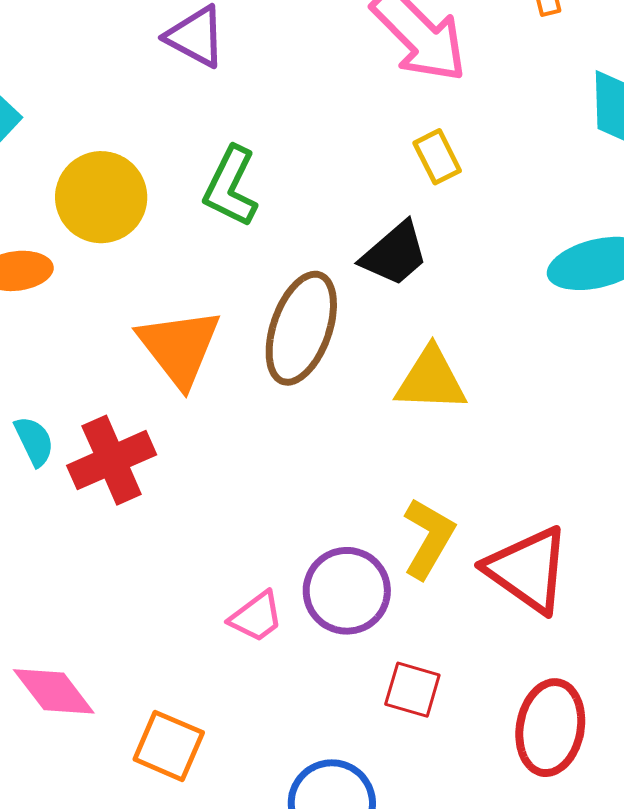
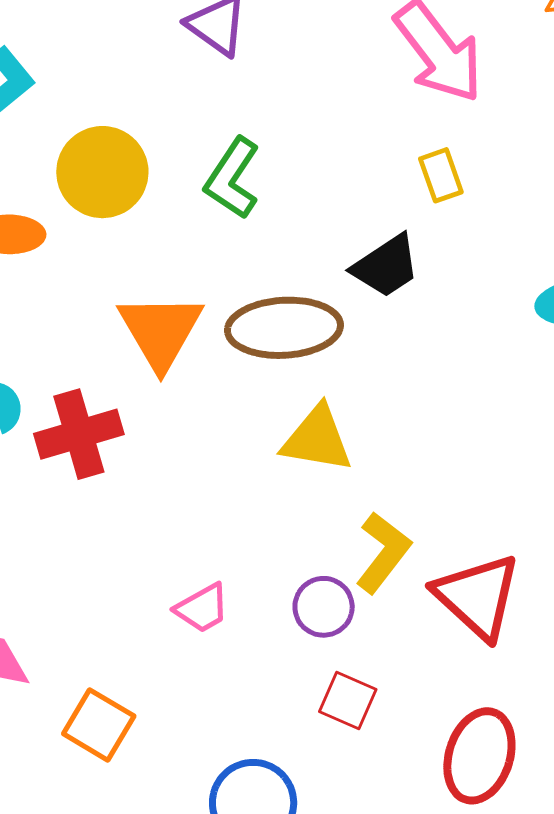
brown ellipse: (301, 328) -> (284, 328), turned 60
yellow triangle: (431, 380) -> (317, 439), moved
purple circle: (347, 591) -> (324, 607), moved, size x0.7

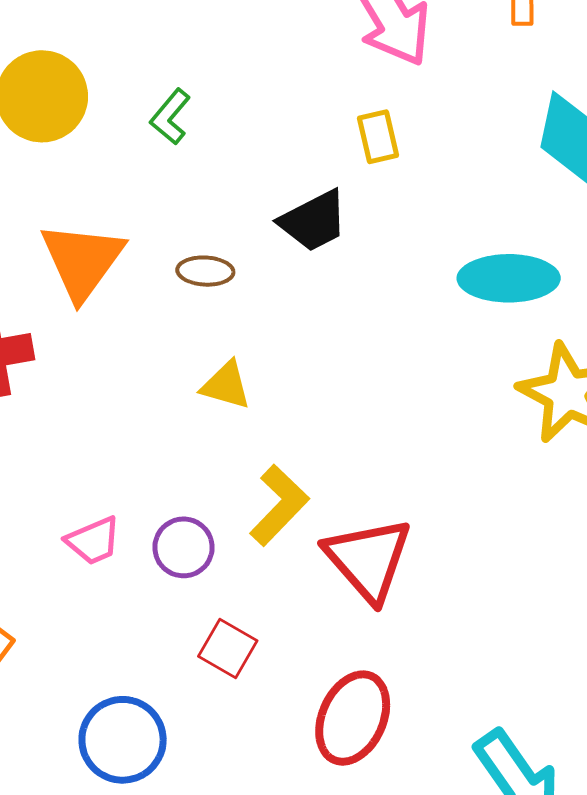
green L-shape: (232, 178) -> (170, 117), size x0.7
brown ellipse: (284, 328) -> (205, 271), size x0.5
yellow triangle: (317, 439) -> (226, 385), size x0.7
purple circle: (324, 607) -> (183, 547), moved

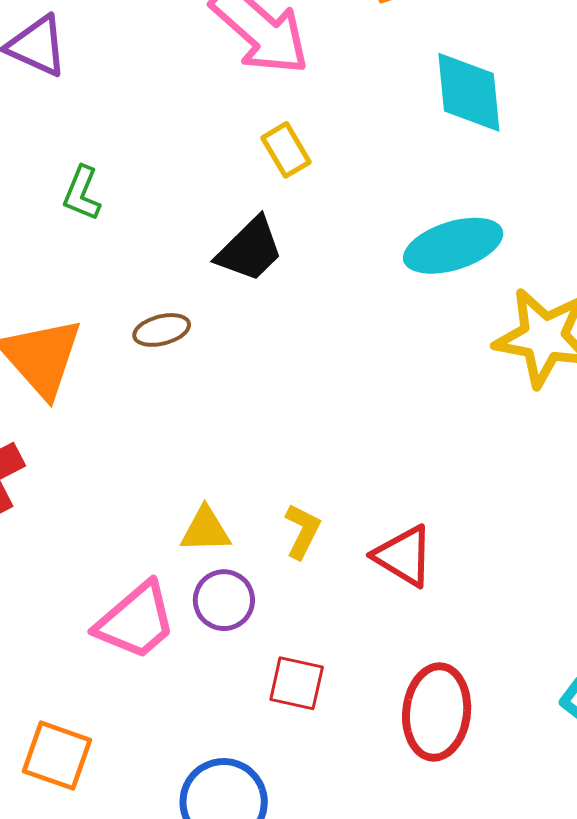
yellow triangle: (226, 385) -> (205, 530), moved
yellow L-shape: (279, 505) -> (302, 531), size x0.7
pink trapezoid: (93, 541) -> (136, 621), size x1.5
red triangle: (368, 559) -> (404, 556), size x0.7

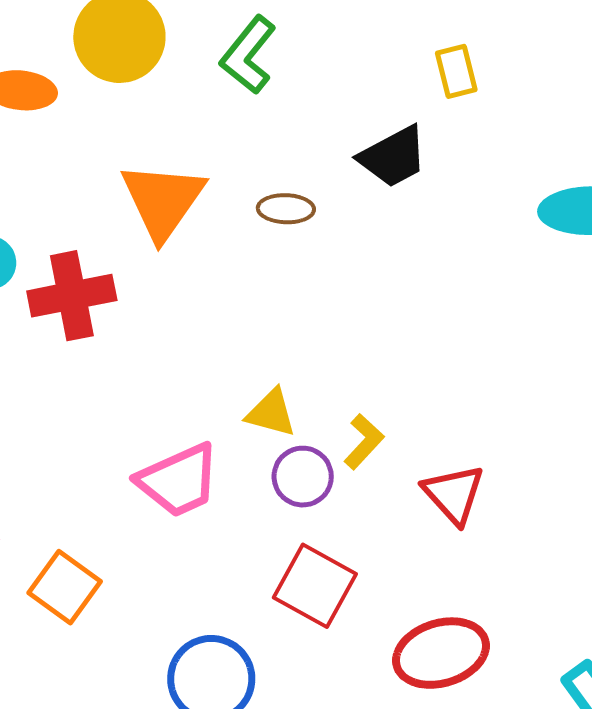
green L-shape: (82, 193) -> (248, 55), size x1.4
purple circle: (224, 600) -> (303, 477), moved
red square: (297, 683) -> (315, 586), size x1.4
red ellipse: (437, 712) -> (441, 653), turned 50

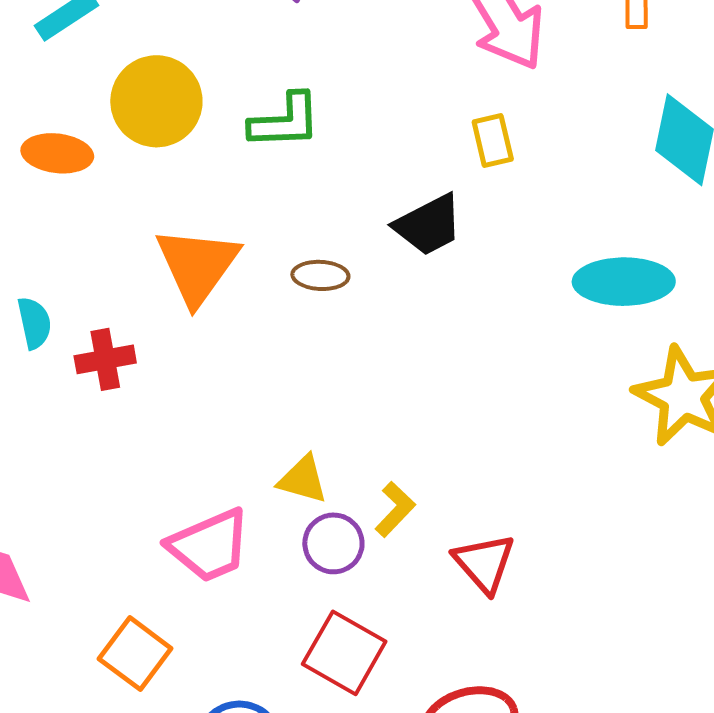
green L-shape: (248, 55) -> (285, 121), turned -132
red cross: (72, 296) -> (105, 359), size x0.7
orange square: (65, 587) -> (135, 654), moved

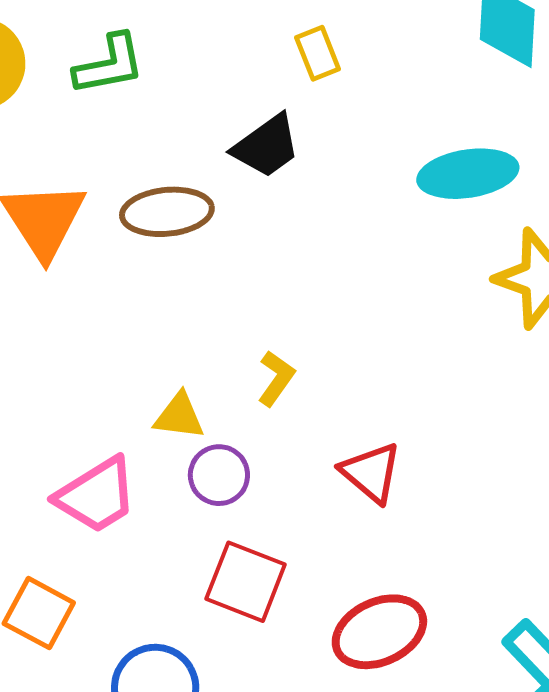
brown ellipse: (320, 275) -> (167, 212), size x1.6
yellow L-shape: (395, 509) -> (276, 378), moved

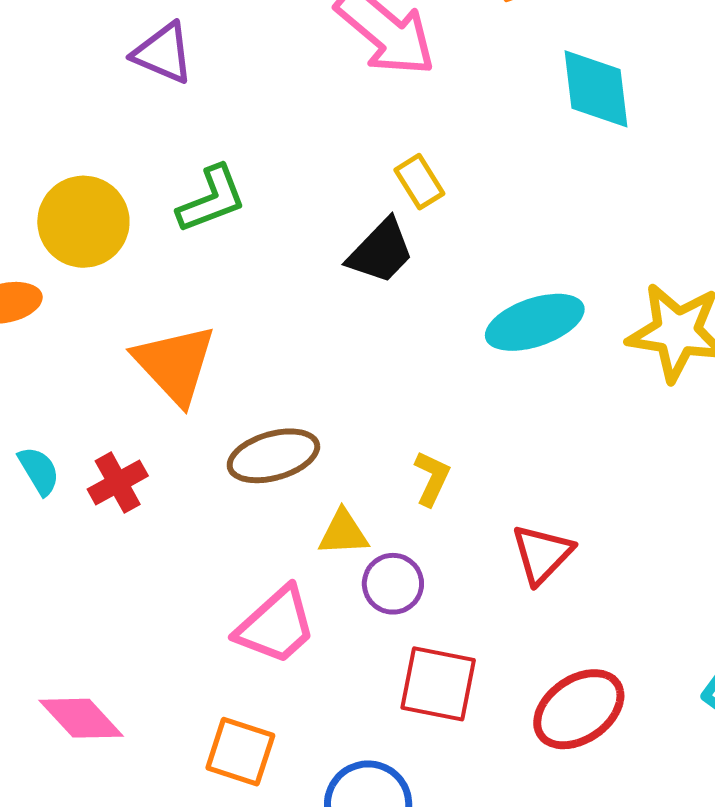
yellow rectangle: (318, 53) -> (419, 182), moved
cyan ellipse: (468, 174) -> (535, 322), moved
brown ellipse: (167, 212) -> (273, 456), moved
red triangle: (371, 473) -> (542, 554), turned 44

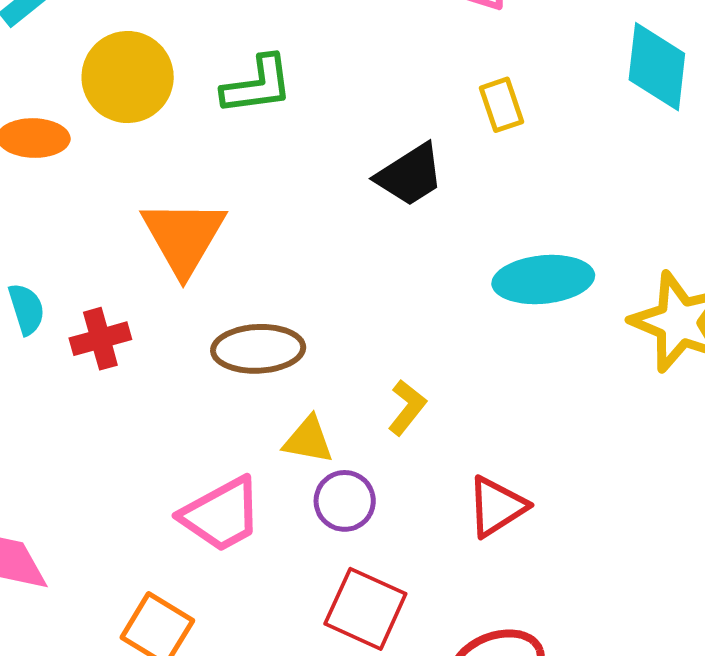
yellow rectangle: (419, 182) -> (502, 105), moved

